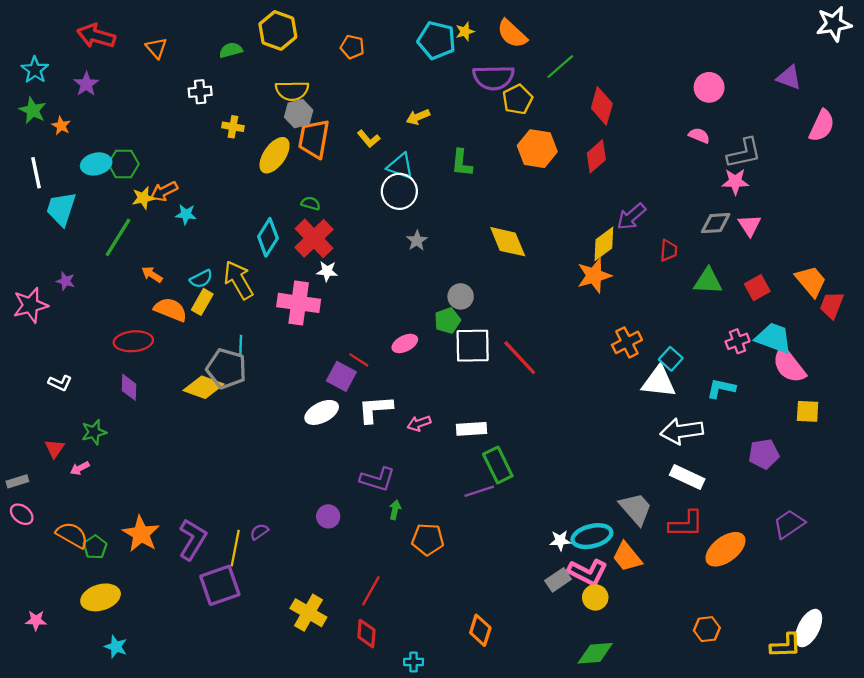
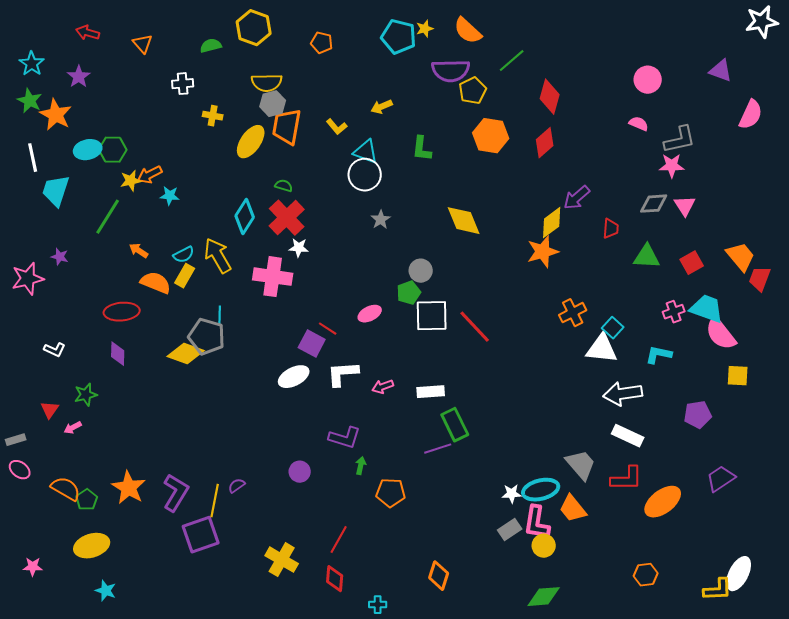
red arrow: (96, 36) -> (88, 33), size x0.7
orange star: (61, 126) -> (56, 115), size x1.8
pink L-shape: (588, 572) -> (537, 523), turned 72

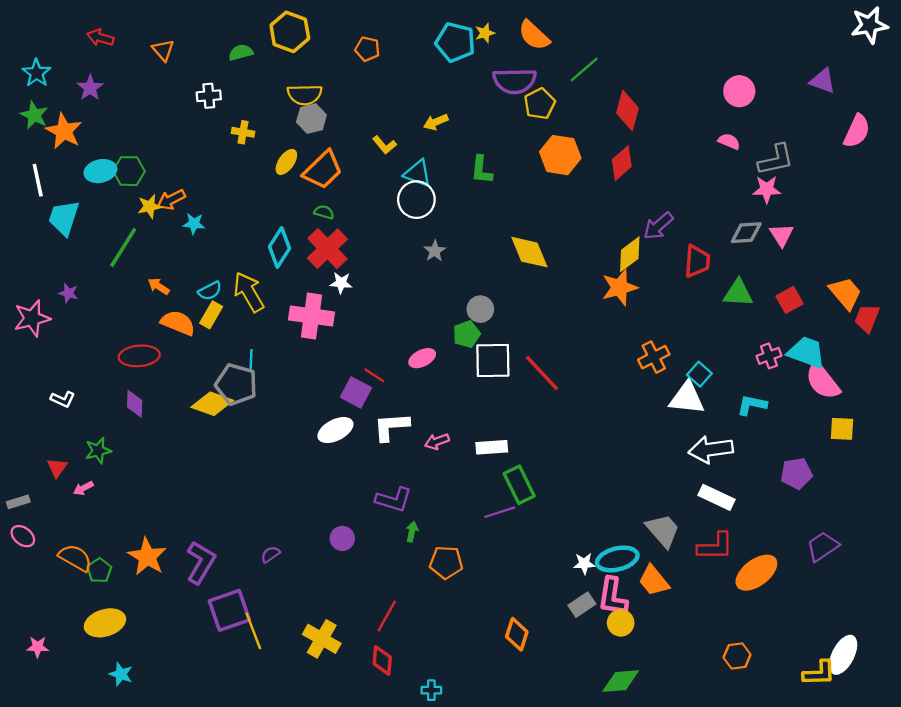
orange trapezoid: (287, 127) -> (323, 170), moved, turned -144
yellow ellipse: (251, 142) -> (286, 162), size x0.7
red trapezoid: (611, 229) -> (697, 261), size x1.4
yellow line: (215, 501) -> (253, 631), moved, turned -32
orange diamond: (439, 576) -> (517, 634), moved

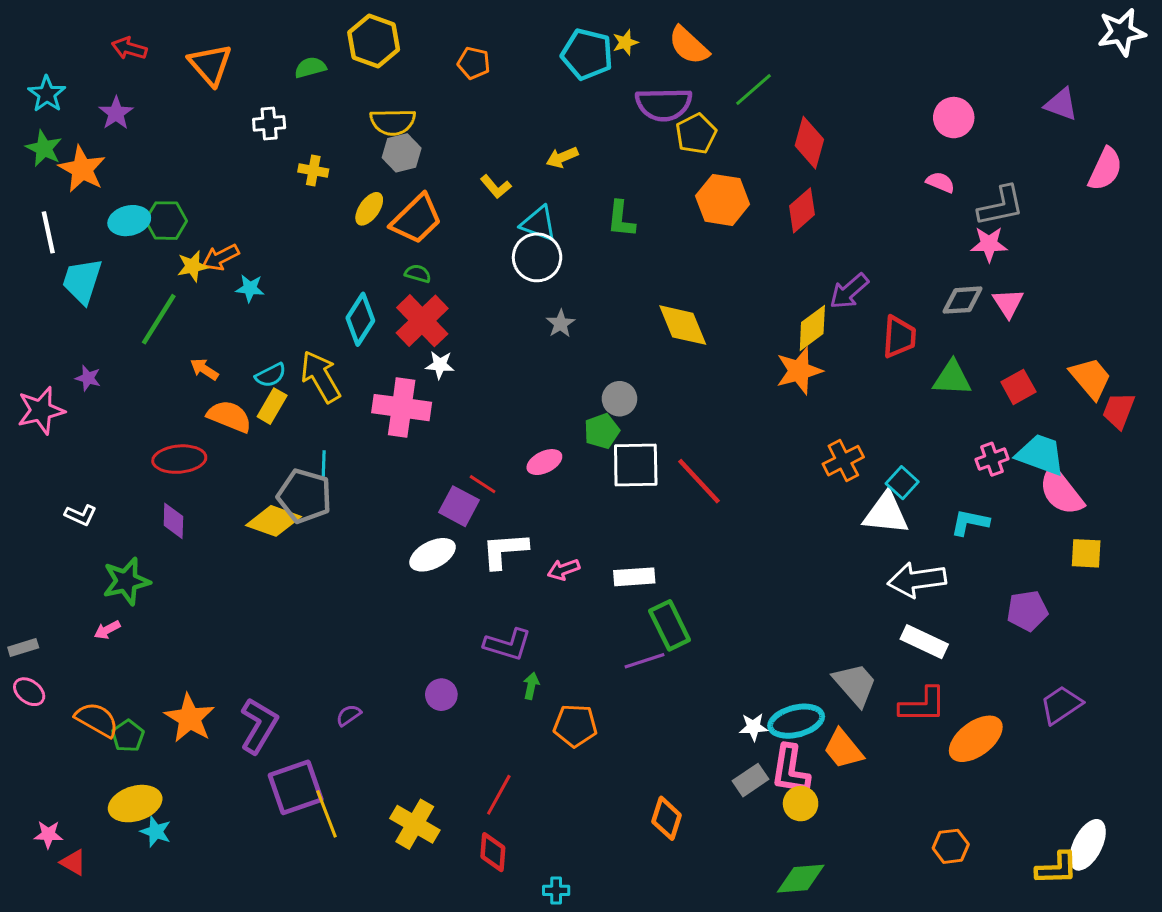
orange triangle: (163, 50) -> (210, 65), size x1.5
green star: (98, 451) -> (126, 581), size x1.4
red triangle: (57, 468) -> (73, 862), moved, turned -35
cyan star: (121, 674) -> (156, 832), moved

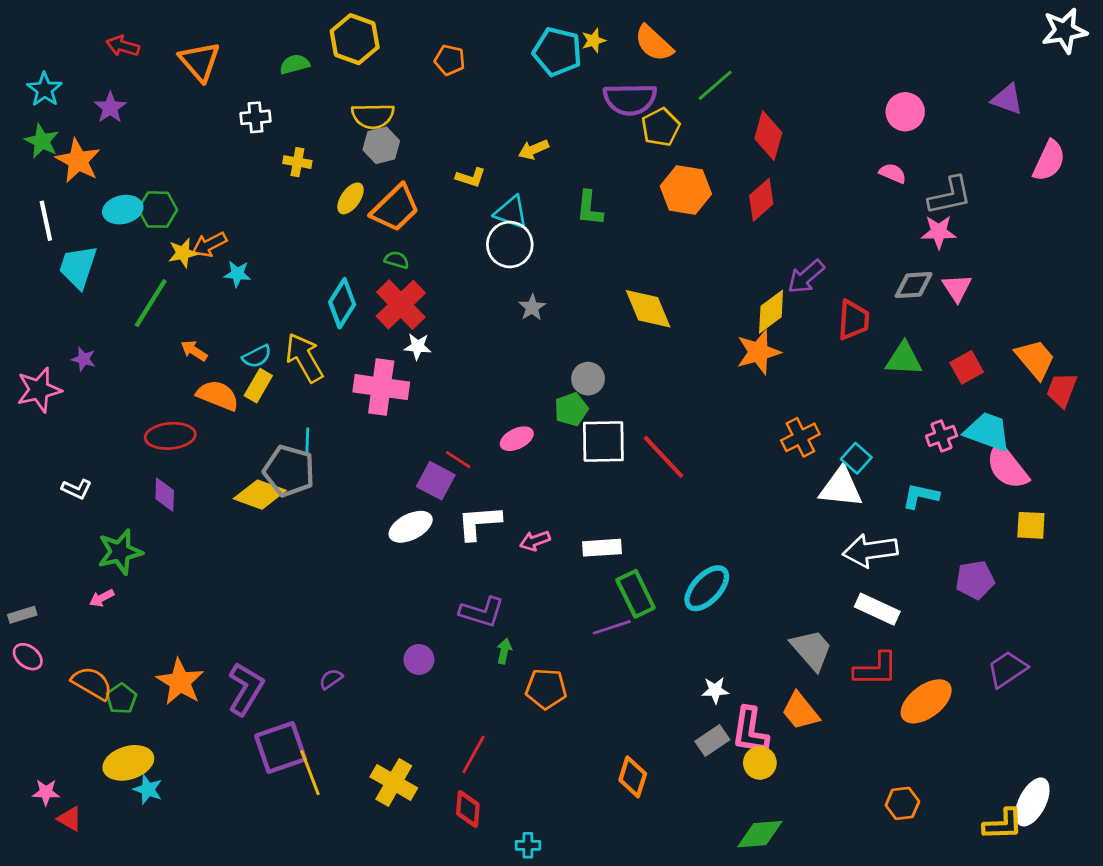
yellow L-shape: (496, 187) -> (471, 177), turned -32
cyan ellipse: (796, 721) -> (707, 588), moved, turned -33

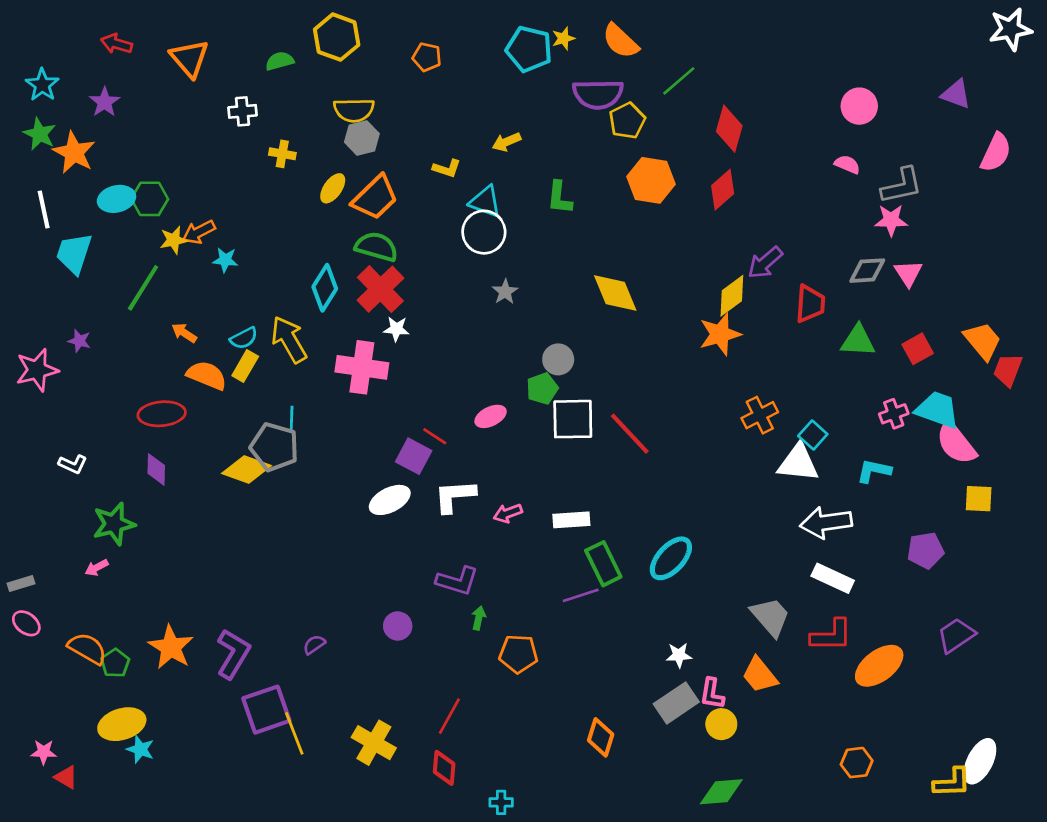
green semicircle: (397, 260) -> (376, 247), size x1.8
pink L-shape: (750, 731) -> (712, 694), size x0.7
gray rectangle: (712, 741) -> (676, 703), size x1.4

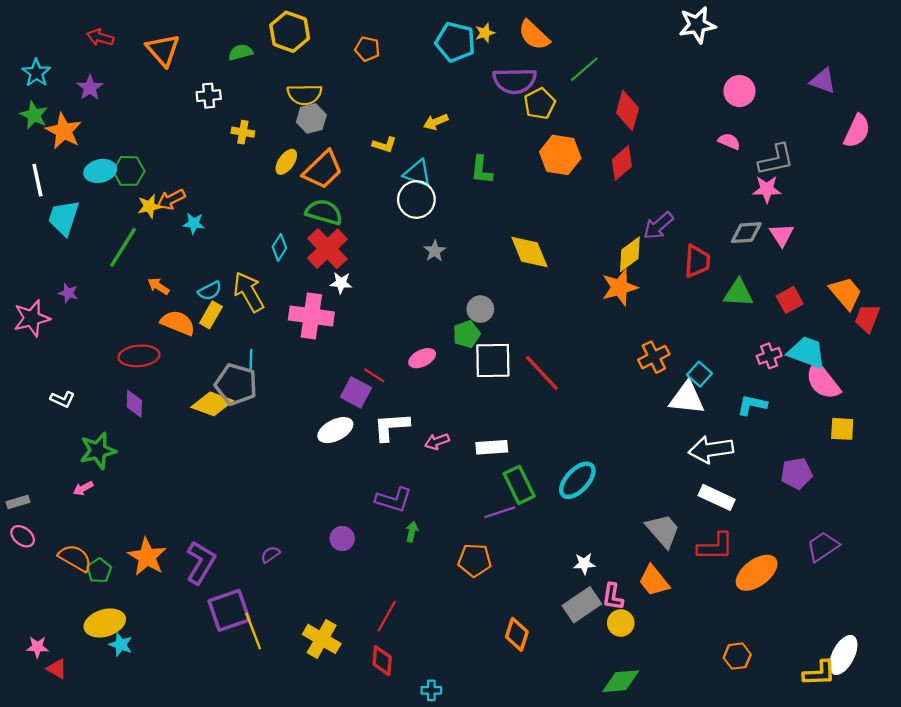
white star: (1010, 29) -> (697, 25), moved
cyan diamond: (325, 288) -> (279, 247), size x0.7
orange pentagon: (518, 654) -> (475, 560), moved

